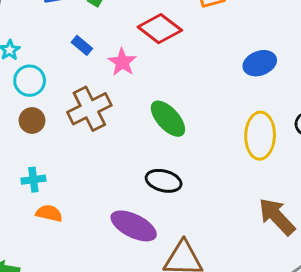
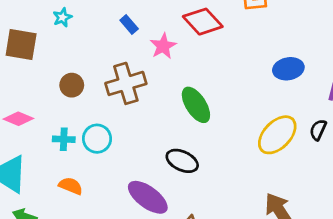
cyan circle: (30, 81) -> (97, 139), moved
yellow ellipse: (260, 136) -> (277, 135), turned 33
orange semicircle: (49, 213) -> (71, 186), moved

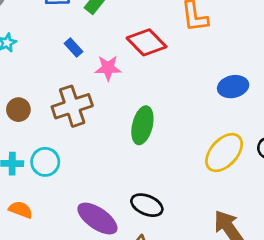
pink star: (163, 46) -> (108, 68), turned 30
green ellipse: (196, 105) -> (142, 125), turned 48
black ellipse: (182, 161) -> (147, 205), moved

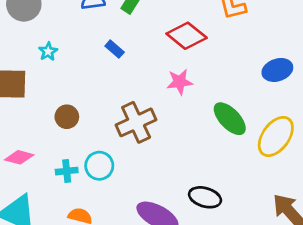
pink star: (108, 68) -> (180, 82), moved
brown cross: (72, 106) -> (136, 122), moved
green ellipse: (142, 125) -> (230, 119), moved, turned -51

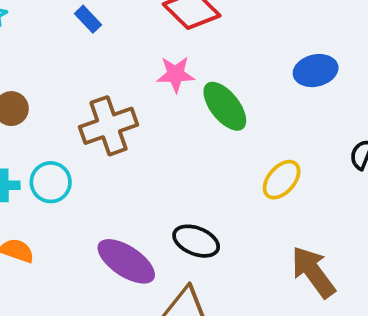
green ellipse: (230, 119) -> (225, 106), moved
yellow ellipse: (276, 136) -> (282, 180), moved, size x0.7

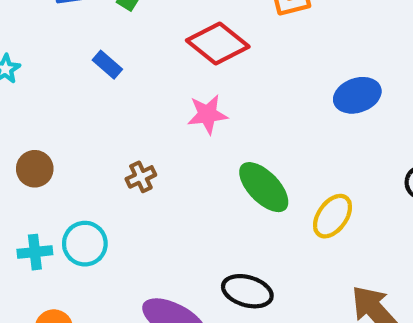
green ellipse: (225, 106) -> (264, 187), moved
brown cross: (109, 126) -> (141, 177), size x0.5

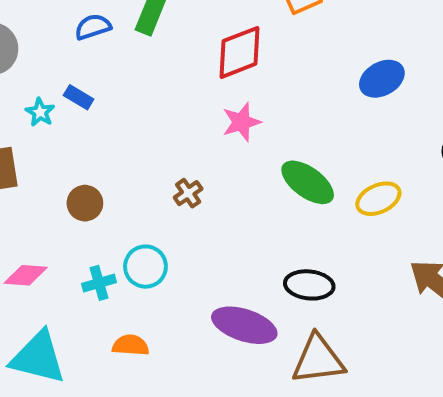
red diamond: (218, 44) -> (239, 52), turned -50
blue rectangle: (107, 65) -> (79, 97), moved
yellow ellipse: (333, 216) -> (378, 199), turned 39

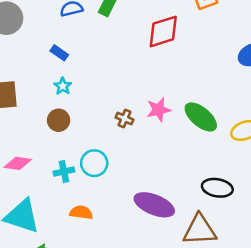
cyan star: (40, 112) -> (63, 86), moved
pink star: (241, 122) -> (159, 110), moved
brown cross: (188, 193) -> (124, 118), turned -36
black ellipse: (309, 285) -> (217, 188), moved

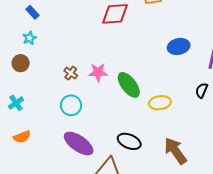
cyan circle: (94, 163) -> (71, 105), moved
cyan cross: (64, 172) -> (16, 103), turned -35
orange semicircle: (81, 212) -> (22, 137), turned 138

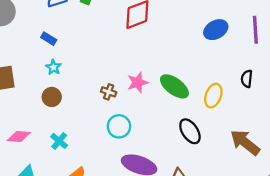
black semicircle: (202, 90) -> (247, 79), moved
yellow ellipse: (160, 103) -> (213, 96), turned -45
black ellipse: (129, 141) -> (190, 131), moved, turned 50

